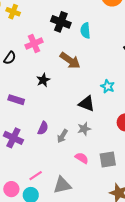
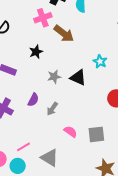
pink cross: (34, 44) -> (43, 18), moved
gray star: (84, 129) -> (54, 77), moved
gray triangle: (62, 185) -> (50, 158), turned 42

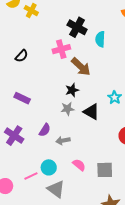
black star: (36, 52) -> (72, 90), moved
gray arrow: (52, 109) -> (63, 141), turned 40
cyan circle: (18, 166) -> (49, 167), moved

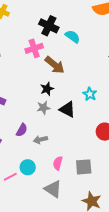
cyan semicircle: (100, 39) -> (73, 37), turned 126
pink semicircle: (79, 165) -> (58, 163), turned -112
gray triangle: (56, 189) -> (53, 189), moved

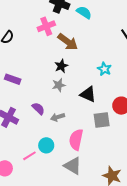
black triangle: (67, 109) -> (88, 94), moved
purple semicircle: (22, 130) -> (38, 109), turned -72
pink semicircle: (58, 163) -> (76, 140), size x1.5
gray square: (84, 167) -> (102, 120), moved

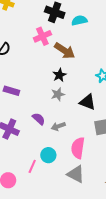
cyan semicircle: (84, 12) -> (79, 20), turned -42
pink line: (29, 156) -> (32, 166), turned -32

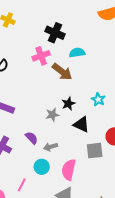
cyan semicircle: (79, 20) -> (77, 53), moved
black star: (59, 75) -> (68, 104), moved
cyan circle: (48, 155) -> (42, 167), moved

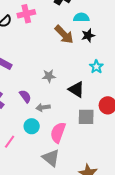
pink cross: (41, 56) -> (26, 14), moved
black star: (68, 104) -> (88, 35), moved

